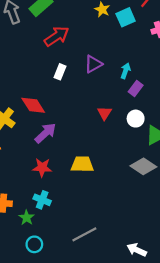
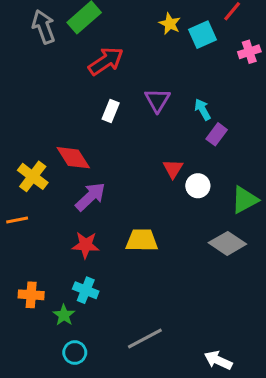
purple triangle: (93, 64) -> (157, 100), turned -30
cyan arrow: (126, 71) -> (203, 109), turned -48
white circle: (136, 119) -> (198, 186), moved

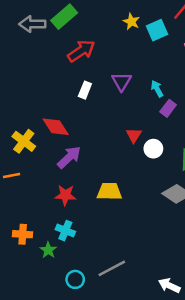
gray arrow: (44, 27) -> (32, 24), turned -70
cyan circle: (75, 352) -> (75, 279), moved

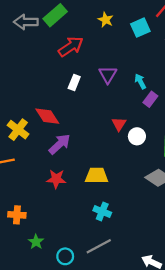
yellow star: (131, 22) -> (106, 20), moved
cyan cross: (65, 231) -> (102, 211), moved
green star: (48, 250) -> (36, 242), moved

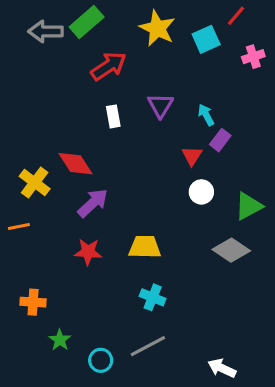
yellow star: (106, 20) -> (157, 28), size x1.6
white rectangle: (74, 82) -> (113, 116), turned -32
red triangle: (119, 124) -> (192, 156), moved

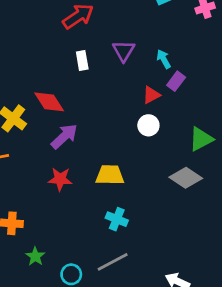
red triangle: (192, 156) -> (151, 95), turned 30
white circle: (201, 192) -> (148, 125), moved

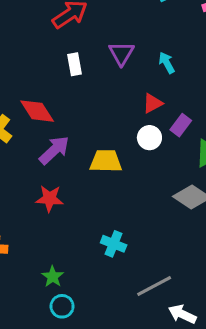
purple rectangle: (176, 81) -> (181, 125), moved
yellow trapezoid: (110, 175) -> (106, 161), moved
green star: (35, 256) -> (53, 277), moved
gray line: (113, 262) -> (154, 286), moved

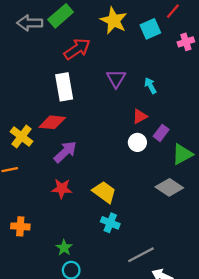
white rectangle: (75, 64) -> (64, 87), moved, size x1.6
red diamond: (37, 111) -> (52, 122), turned -52
yellow trapezoid: (106, 161) -> (104, 192), moved, turned 35

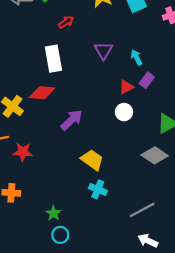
red arrow: (77, 49) -> (66, 22), size x0.6
purple rectangle: (161, 133) -> (147, 80), moved
purple arrow: (65, 152) -> (72, 120), moved
red star: (62, 189) -> (23, 152), moved
gray line: (141, 255) -> (142, 210), moved

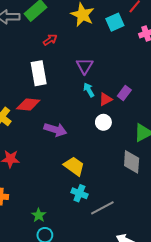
cyan arrow: (136, 57) -> (89, 90), moved
purple arrow: (72, 120) -> (55, 130), turned 60
gray diamond: (155, 155) -> (132, 162), turned 60
gray line: (142, 210) -> (102, 208), moved

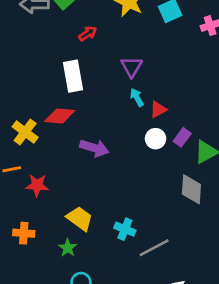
purple rectangle: (124, 93) -> (182, 137), moved
yellow trapezoid: (74, 166) -> (80, 219), moved
green star: (39, 215) -> (68, 248), moved

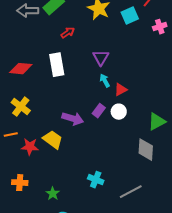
red diamond: (60, 116) -> (21, 69), moved
purple rectangle: (182, 137) -> (99, 111), moved
yellow trapezoid: (80, 219) -> (53, 140), moved
gray line: (154, 248) -> (131, 192), moved

